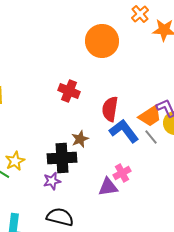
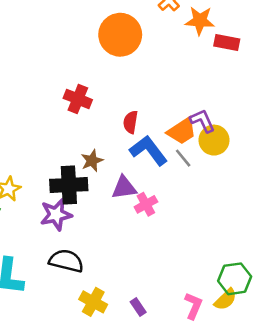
red semicircle: (110, 109) -> (130, 122), size x0.7
purple star: (52, 181) -> (56, 215), size x1.4
purple triangle: (108, 187) -> (124, 188), moved

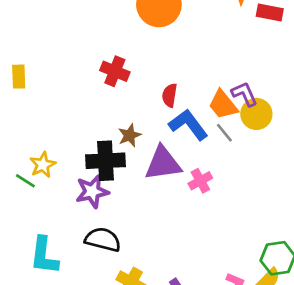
orange trapezoid: (182, 131) -> (223, 105), turned 84
purple triangle: (124, 188) -> (163, 163), size x1.4
pink cross: (146, 204) -> (200, 181), moved

